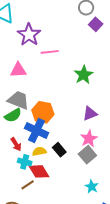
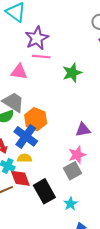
pink line: (50, 52) -> (41, 57), moved
green star: (84, 75) -> (72, 73), moved
black rectangle: (59, 150) -> (44, 191), moved, size x1.6

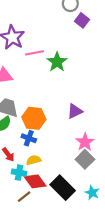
pink line: (41, 57) -> (35, 53), moved
purple triangle: (83, 130) -> (75, 111), moved
blue cross: (26, 136) -> (29, 138), size x0.6

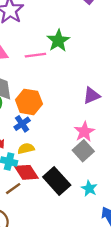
pink line: (35, 53) -> (35, 55), moved
purple triangle: (75, 111) -> (92, 96), moved
blue cross: (29, 138) -> (22, 124), turned 32

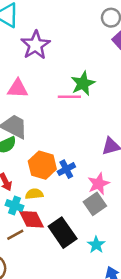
pink line: (35, 55) -> (69, 97), moved
orange hexagon: (29, 102) -> (42, 165), moved
blue cross: (22, 124) -> (66, 169), moved

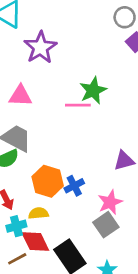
cyan cross: (14, 205) -> (16, 226), turned -36

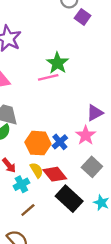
pink star: (110, 202) -> (86, 135), moved
yellow semicircle: (38, 213) -> (37, 170), turned 77
red diamond: (35, 241) -> (55, 174), moved

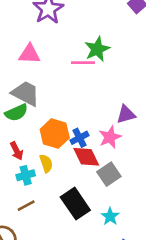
red diamond: (55, 174) -> (86, 157), moved

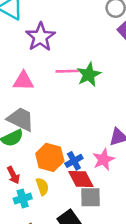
pink line: (83, 63) -> (67, 71), moved
gray square: (109, 174) -> (90, 197), moved, turned 35

